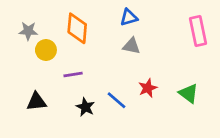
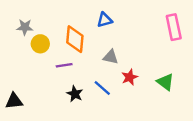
blue triangle: (129, 17) -> (105, 20), moved
orange diamond: (77, 28) -> (75, 39), moved
gray triangle: (131, 46) -> (111, 57), moved
black triangle: (36, 102) -> (14, 101), moved

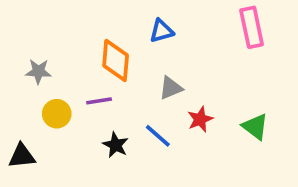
gray star: (25, 27) -> (38, 71), moved
pink rectangle: (174, 27) -> (252, 27), moved
yellow circle: (40, 44) -> (57, 114), moved
gray triangle: (111, 57) -> (171, 88), turned -35

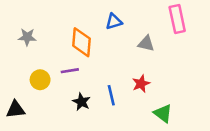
gray star: (38, 71) -> (27, 37), moved
gray triangle: (171, 88) -> (146, 44), moved, turned 36
green triangle: (255, 127) -> (163, 113), moved
blue line: (158, 136) -> (111, 95), turned 36

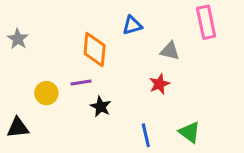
gray star: (27, 37) -> (18, 39), moved, turned 30
red star: (141, 84) -> (159, 84), moved
blue line: (111, 95) -> (146, 135), moved
black star: (81, 102) -> (101, 107), moved

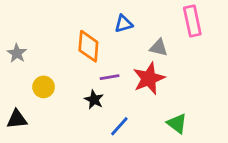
gray star: (18, 39) -> (17, 53), moved
purple line: (81, 83) -> (110, 77), moved
red star: (159, 84) -> (149, 79), size x1.6
blue line: (146, 135) -> (119, 126), moved, turned 55

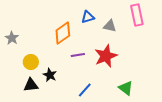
orange diamond: (88, 46) -> (63, 33), turned 50
gray triangle: (159, 48) -> (110, 26), moved
black star: (94, 100) -> (50, 75), moved
black triangle: (17, 119) -> (31, 85), moved

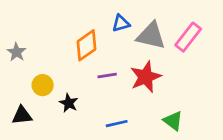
pink rectangle: (137, 15) -> (188, 37), moved, turned 50
gray triangle: (110, 26) -> (151, 36), size x1.6
black triangle: (31, 85) -> (22, 115), moved
blue line: (85, 90) -> (117, 124), turned 35

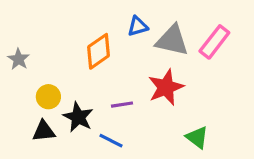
purple line: (107, 75) -> (122, 105), moved
black star: (69, 103) -> (78, 117), size x1.4
black triangle: (22, 115) -> (44, 131), moved
blue line: (117, 124) -> (111, 141), moved, turned 40

